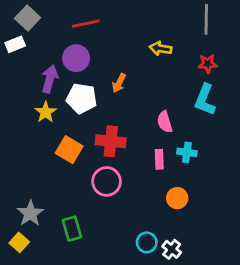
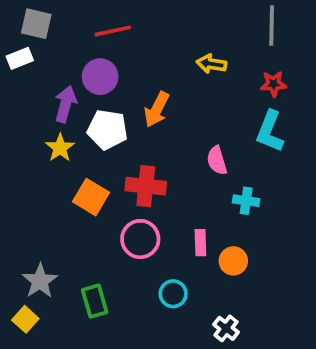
gray square: (28, 18) -> (36, 24), turned -30
orange arrow: (119, 83) -> (157, 109), size x1.4
pink rectangle: (159, 159) -> (200, 243), moved
cyan circle: (147, 242) -> (173, 294), moved

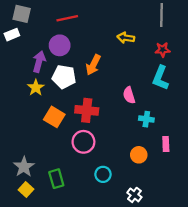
pink rectangle: (200, 243) -> (166, 144), moved
yellow square: (25, 319) -> (26, 190), moved

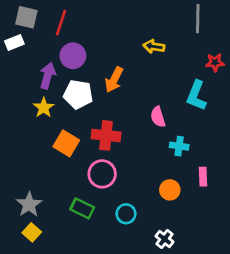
red line: (67, 18) -> (61, 23), moved, turned -60
red star: (163, 50) -> (215, 62), moved
green rectangle: (56, 179) -> (82, 208), moved, turned -48

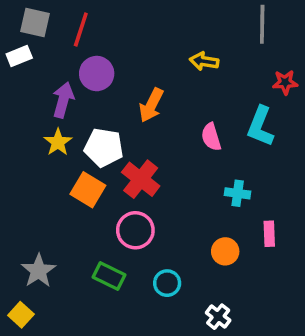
white pentagon: (78, 94) -> (104, 147), moved
pink semicircle: (158, 117) -> (211, 137), moved
red cross: (106, 135) -> (141, 179), turned 32
yellow square: (32, 232) -> (21, 315), moved

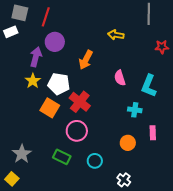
cyan L-shape: (260, 126) -> (149, 86), moved

